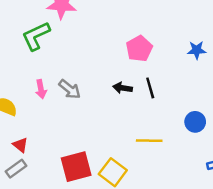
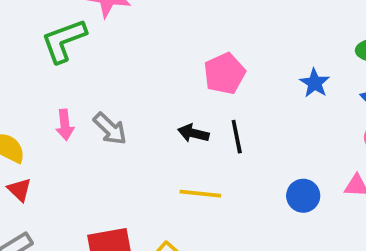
blue star: (197, 50) -> (315, 83), turned 30
yellow line: (149, 141) -> (200, 194), moved
red triangle: (20, 145) -> (19, 190), moved

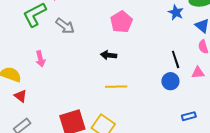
blue star: (315, 83) -> (176, 12), moved
gray arrow: (110, 129) -> (65, 26), moved
black line: (237, 137) -> (176, 59), moved

